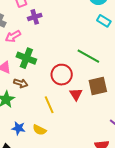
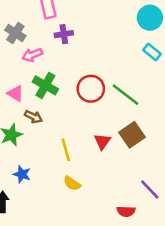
red circle: (62, 75) -> (91, 89), moved
brown square: (98, 86) -> (132, 135), turned -30
yellow semicircle: (40, 130) -> (72, 183), moved

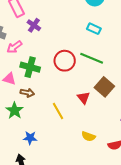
purple cross: (64, 34) -> (34, 25), turned -32
cyan rectangle: (152, 52) -> (94, 29), moved
yellow semicircle: (72, 183) -> (88, 136), moved

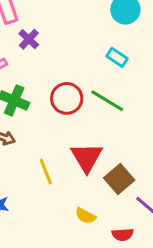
brown square: (104, 87) -> (119, 179), moved
red triangle: (84, 98) -> (87, 157), size x1.6

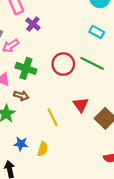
red triangle: (87, 157) -> (81, 105), size x0.7
yellow semicircle: (85, 216) -> (43, 149), moved, turned -96

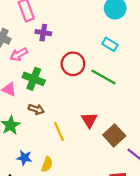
purple cross: (33, 24) -> (43, 33), turned -32
red circle: (63, 64) -> (73, 64), moved
brown arrow: (21, 96) -> (36, 109), moved

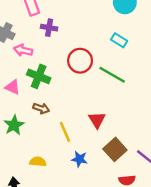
pink arrow: (19, 54) -> (23, 50), turned 42
brown square: (114, 135) -> (115, 149), moved
blue star: (24, 158) -> (79, 159), moved
yellow semicircle: (47, 164) -> (38, 162), moved, turned -105

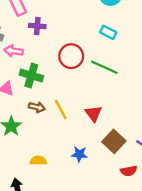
yellow line: (65, 132) -> (61, 110), moved

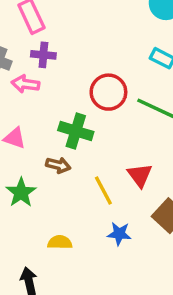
purple cross: (37, 26) -> (43, 55), moved
green cross: (31, 75) -> (76, 131), moved
yellow line: (61, 110) -> (103, 190), moved

